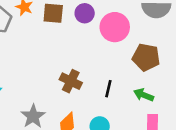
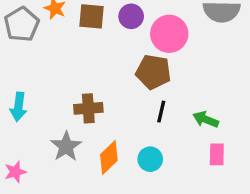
brown pentagon: (146, 57) -> (153, 72), moved
brown cross: (71, 81) -> (88, 108), moved, turned -30

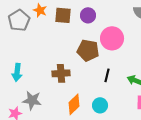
pink circle: (169, 34) -> (112, 38), moved
brown pentagon: (153, 72) -> (88, 50), moved
gray star: (66, 146) -> (32, 100), moved, turned -30

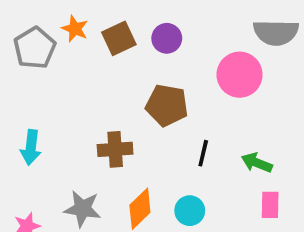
brown square: (63, 15) -> (119, 38), turned -30
pink circle: (112, 38) -> (240, 75), moved
gray star: (32, 100) -> (83, 209), moved

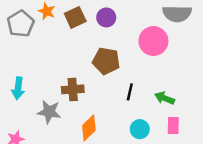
gray star: (83, 209) -> (49, 112), moved
cyan circle: (190, 211) -> (140, 129), moved

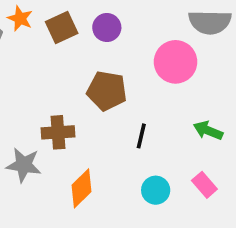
green arrow: (165, 98) -> (208, 131), moved
pink rectangle: (173, 125) -> (204, 185), turned -42

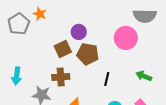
brown square: (62, 28) -> (63, 49), moved
purple circle: (107, 28) -> (79, 32), moved

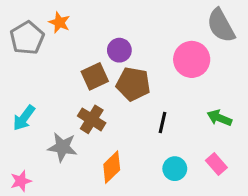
gray semicircle: (145, 16) -> (221, 26), turned 60
cyan arrow: (17, 76) -> (24, 118), turned 30
brown cross: (61, 77) -> (92, 119), turned 36

